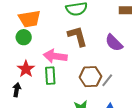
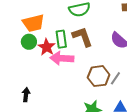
red star: (26, 69) -> (47, 47), moved
green rectangle: (50, 76) -> (61, 39), moved

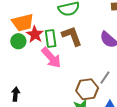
red star: (47, 47) -> (35, 34), moved
pink arrow: (62, 58) -> (51, 58), turned -135
brown hexagon: (99, 76) -> (87, 89), moved

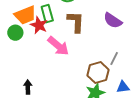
brown L-shape: (72, 36) -> (76, 22), turned 30
green rectangle: (51, 39) -> (47, 14), moved
green circle: (18, 41) -> (15, 33), moved

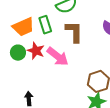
red star: (39, 25) -> (36, 51), moved
green circle: (15, 33) -> (18, 53), moved

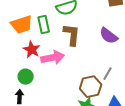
green circle: (18, 53) -> (26, 77), moved
pink arrow: (58, 56) -> (53, 58), turned -55

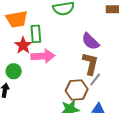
green rectangle: (44, 25) -> (36, 34), moved
brown L-shape: (72, 35) -> (90, 64), moved
purple semicircle: (109, 36) -> (90, 41), moved

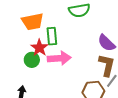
green circle: (14, 71) -> (32, 60), moved

